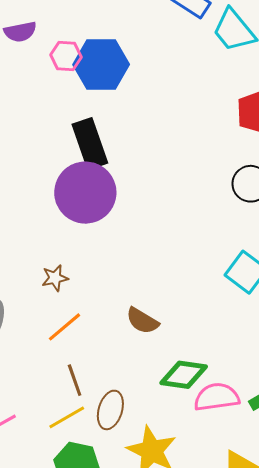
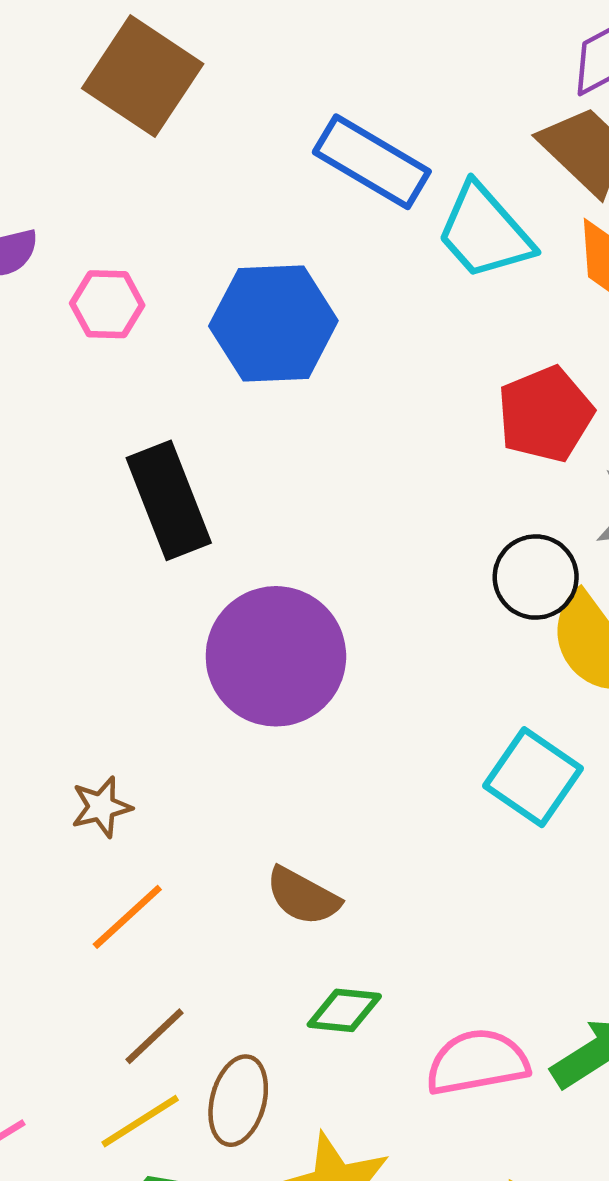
blue hexagon: (101, 64) -> (273, 323), moved
purple circle: (85, 193) -> (276, 656), moved
green diamond: (184, 375) -> (344, 1010), moved, size x0.7
brown line: (75, 380) -> (155, 1036), turned 68

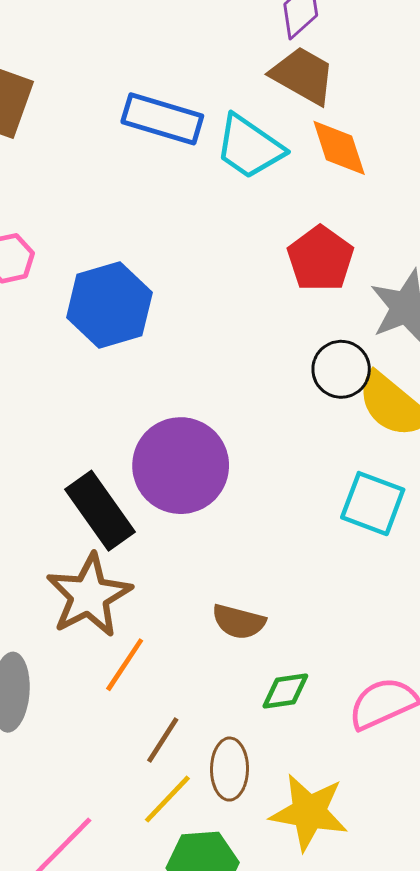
blue hexagon: (273, 323) -> (109, 305), moved
black rectangle: (169, 500) -> (100, 511), moved
brown star: (101, 807) -> (89, 595), size x2.0

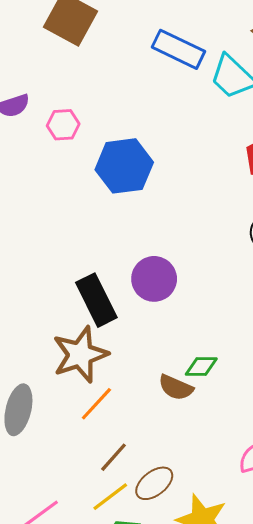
purple circle: (181, 466) -> (154, 279), size x0.7
green diamond: (285, 691) -> (201, 366), moved
brown ellipse: (229, 769) -> (154, 483), turned 42

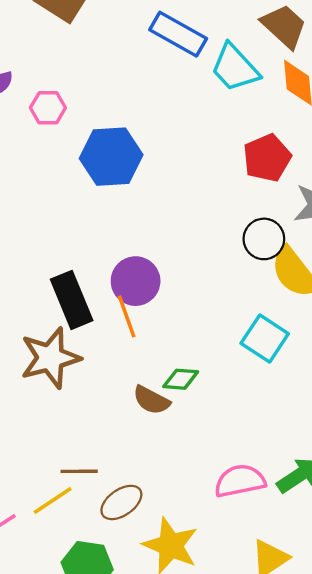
orange line: (96, 404) -> (127, 316), moved, turned -66
brown line: (114, 457) -> (79, 471), turned 44
yellow line: (110, 497) -> (53, 501), moved

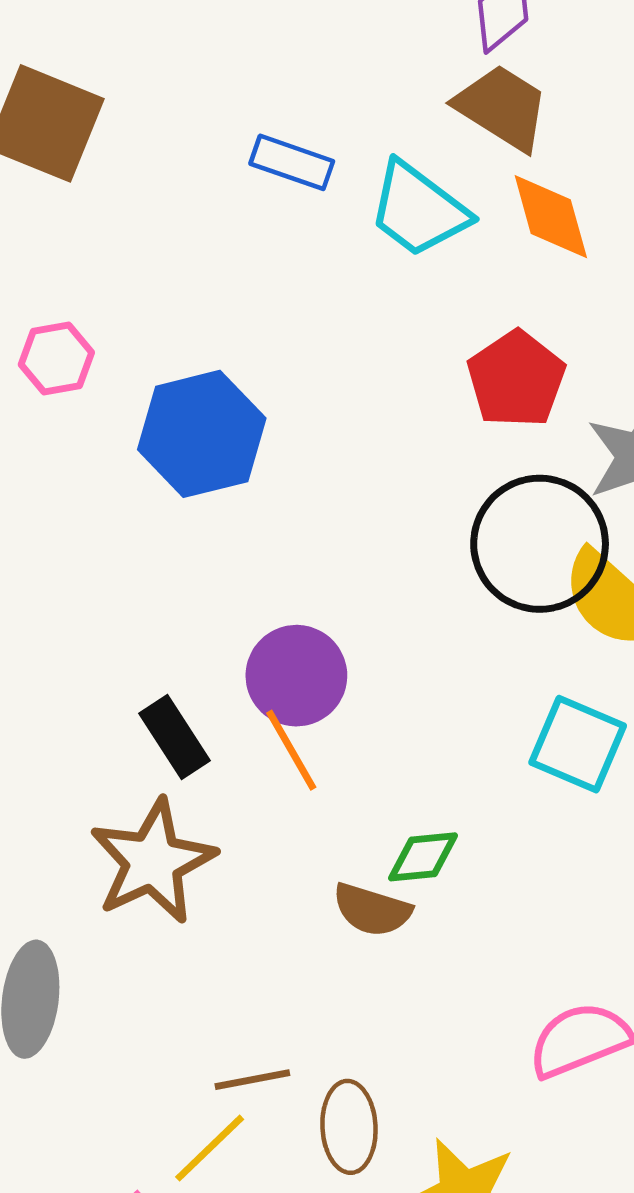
blue rectangle: (178, 34) -> (292, 162), size x0.7
black circle: (264, 239) -> (540, 544), size x1.6
black rectangle: (72, 300) -> (174, 737), size x0.7
brown ellipse: (121, 502) -> (349, 1127), turned -48

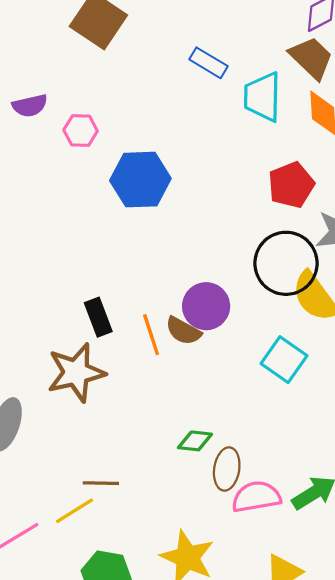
cyan trapezoid: (418, 209) -> (263, 97), turned 42
purple circle: (296, 676) -> (206, 306), moved
green diamond: (423, 857) -> (195, 441), moved
brown semicircle: (372, 910) -> (183, 331), moved
brown ellipse: (349, 1127) -> (227, 469), moved

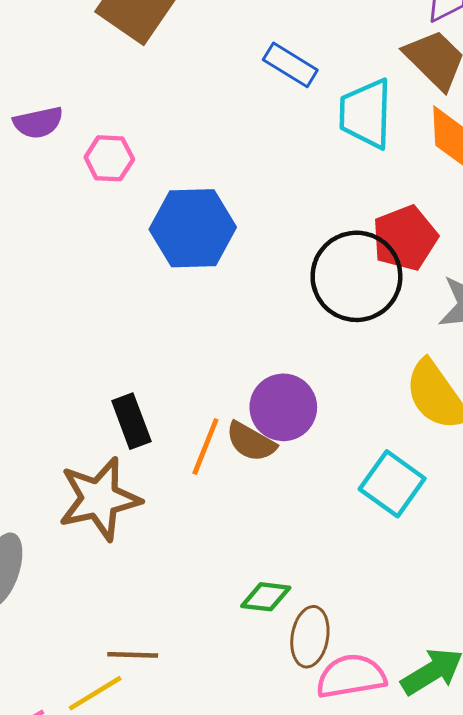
black circle: (286, 263) -> (356, 276), moved
orange line: (151, 335) -> (205, 446), turned 39

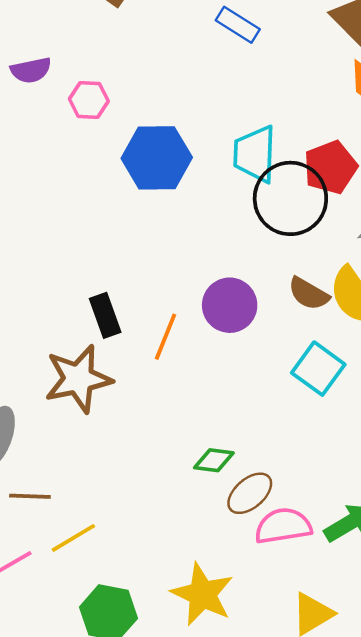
cyan trapezoid: (366, 114) -> (255, 154), moved
brown semicircle: (251, 442) -> (309, 294), moved
brown ellipse: (310, 637) -> (250, 493), turned 39
brown line: (133, 655) -> (30, 496), moved

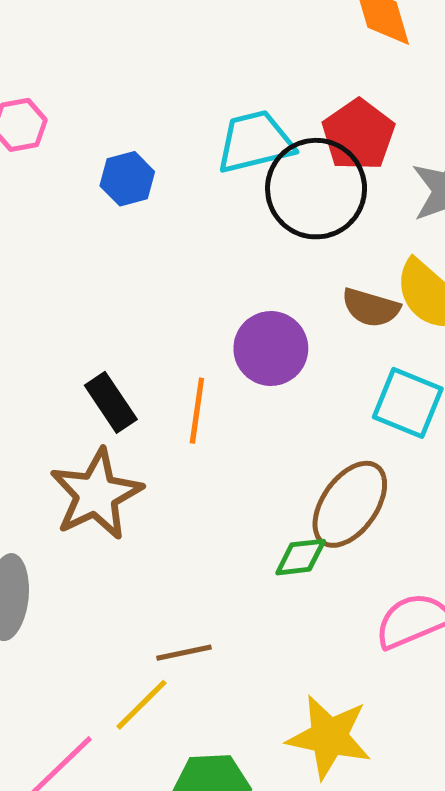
cyan trapezoid: (255, 154) -> (255, 142), turned 88
blue hexagon: (157, 158) -> (127, 179), size x0.6
brown ellipse: (250, 493) -> (350, 504), moved, size x1.4
brown line: (30, 496) -> (184, 653), moved

